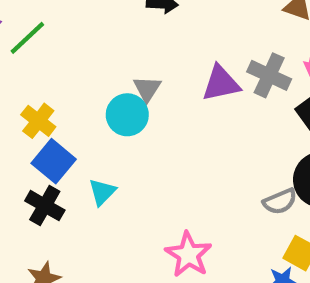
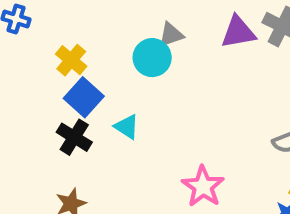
gray triangle: (147, 89) -> (171, 35), turned 36
cyan triangle: (102, 192) -> (127, 127), turned -44

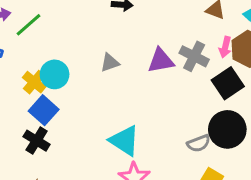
cyan circle: (152, 58) -> (55, 74), moved
cyan triangle: (127, 127) -> (124, 141), moved, size x1.6

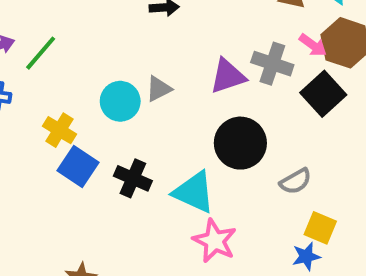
pink arrow: (225, 47) -> (313, 45), turned -60
cyan circle: (55, 74) -> (120, 101), moved
black circle: (227, 129) -> (240, 143), moved
black cross: (37, 141) -> (133, 178), moved

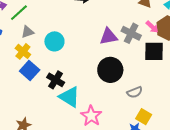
gray triangle: (159, 89) -> (27, 32), moved
black square: (323, 94) -> (154, 51), turned 35
cyan triangle: (194, 192) -> (69, 97), moved

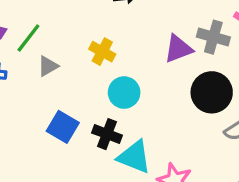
cyan circle: (54, 41) -> (124, 93), moved
yellow cross: (23, 51) -> (102, 52), moved
black circle: (110, 70) -> (212, 92), moved

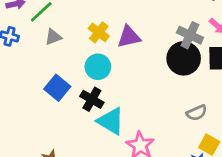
purple triangle: (178, 49) -> (129, 37), moved
black circle: (212, 92) -> (184, 58), moved
cyan circle: (124, 93) -> (98, 67), moved

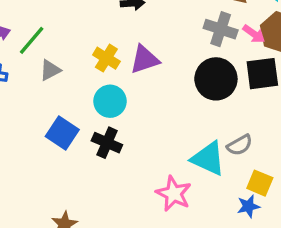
gray cross: (190, 35) -> (221, 29), moved
cyan triangle: (111, 121) -> (208, 159), moved

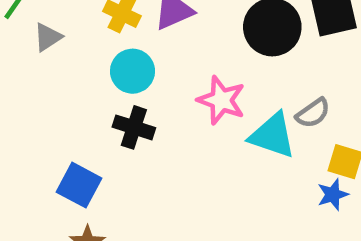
blue square: (62, 133) -> (79, 185), moved
pink star: (174, 194) -> (221, 100), moved

